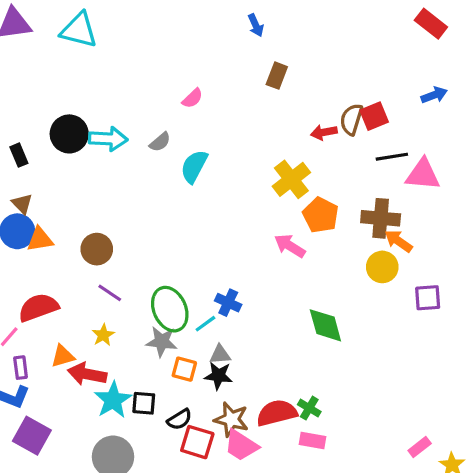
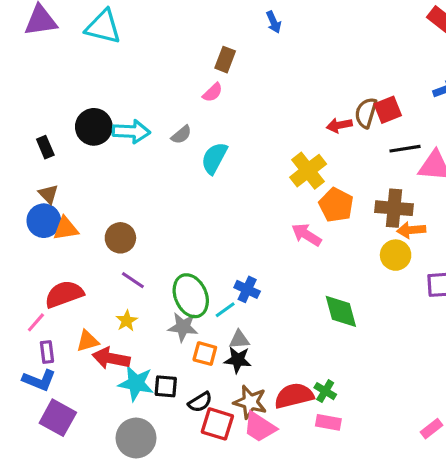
brown rectangle: (277, 76) -> (225, 60), moved
orange arrow: (398, 241) -> (411, 230), turned -40
cyan star: (113, 400) -> (136, 383), turned -30

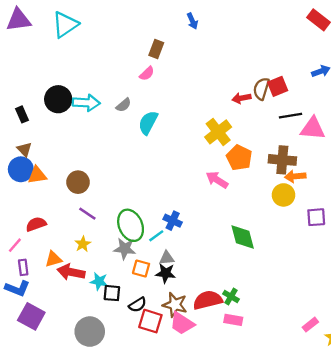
cyan triangle: (103, 27) -> (65, 25), turned -48
red semicircle: (64, 294) -> (36, 224), size x0.7
cyan star: (136, 383) -> (99, 281), moved, size x0.7

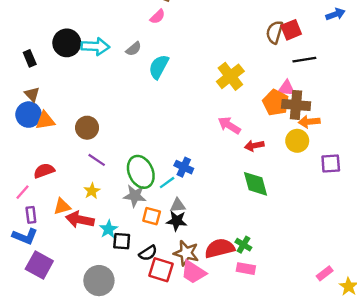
red arrow: (241, 98) -> (254, 146), moved
pink triangle: (313, 128) -> (286, 88), moved, size x0.7
orange pentagon: (239, 158) -> (276, 103), moved
cyan star: (99, 281) -> (109, 229), turned 30

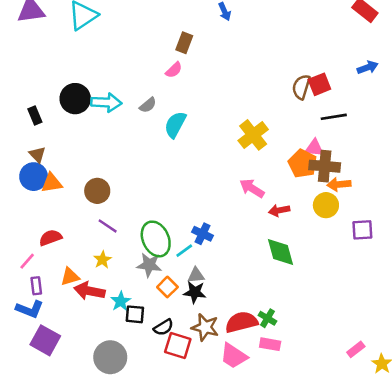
orange square: (152, 216) -> (167, 287), turned 30
pink trapezoid: (193, 272) -> (234, 356), moved

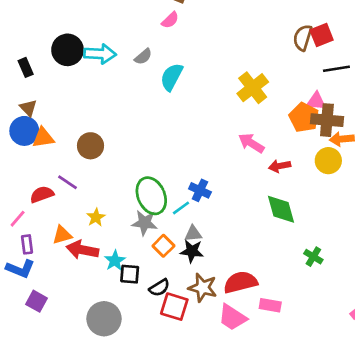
purple line: (108, 226) -> (68, 182), moved
green cross: (267, 318) -> (313, 257), moved
purple square: (45, 340) -> (36, 301), size x0.7

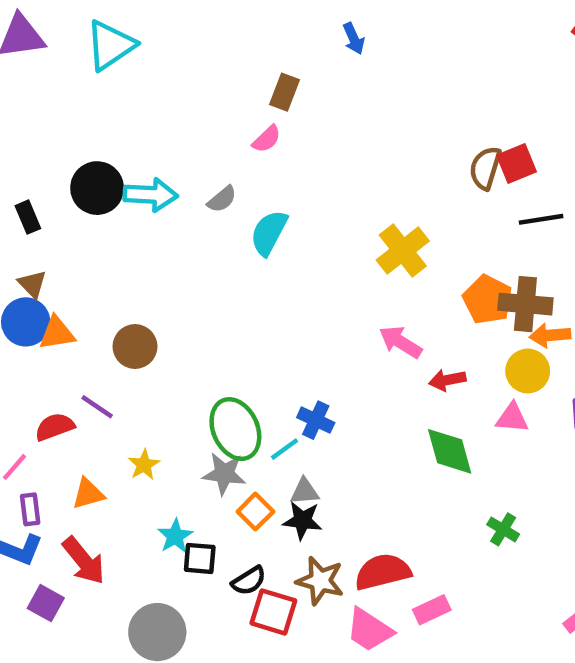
pink triangle: (316, 101) -> (512, 418), moved
red arrow: (82, 250) -> (84, 561), moved, turned -140
pink rectangle: (270, 305) -> (432, 610), turned -35

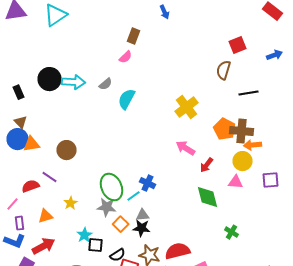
red square: (517, 164) -> (238, 45), moved
red arrow: (447, 380) -> (206, 165), turned -42
red arrow: (84, 561) -> (44, 246), turned -80

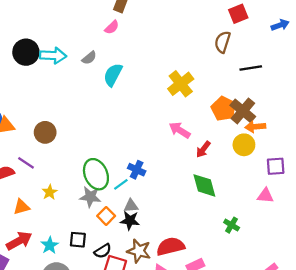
brown cross: (242, 131) -> (243, 111), turned 35
pink triangle: (236, 182) -> (265, 196), moved
cyan star: (84, 235) -> (50, 245), moved

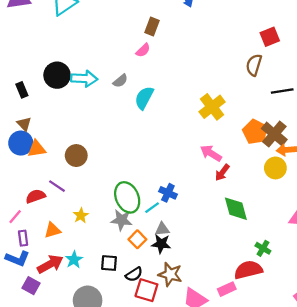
red arrow: (203, 149) -> (222, 172), moved
cyan star: (50, 245) -> (74, 260), moved
red semicircle: (171, 246) -> (248, 270), moved

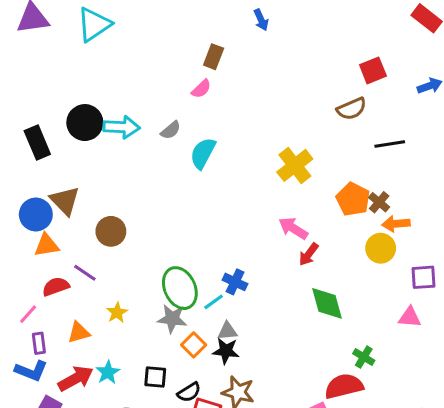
brown semicircle: (254, 65) -> (352, 109), turned -130
black rectangle: (22, 90) -> (37, 142), size x1.5
brown triangle: (24, 124) -> (65, 201), moved, size x1.5
brown cross: (274, 134) -> (379, 202), size x0.6
orange triangle: (37, 149) -> (47, 245), moved

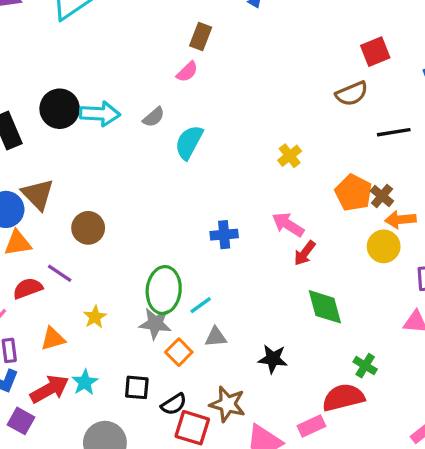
yellow cross: (295, 165) -> (290, 156), size x0.6
blue cross: (235, 282) -> (224, 235), moved, turned -30
green ellipse: (180, 288) -> (164, 290), turned 30
black star: (226, 351) -> (273, 359), moved

